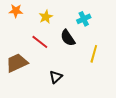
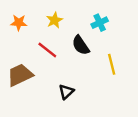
orange star: (16, 11) -> (19, 23), moved
yellow line: (94, 54) -> (112, 64), turned -30

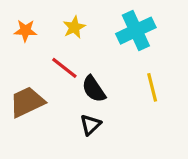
cyan cross: (100, 23) -> (136, 31), size x1.6
black semicircle: (81, 45) -> (94, 89), moved

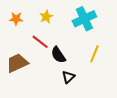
yellow line: (152, 87) -> (94, 54), turned 36
black triangle: (90, 125) -> (68, 77), moved

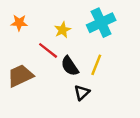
yellow star: (46, 17) -> (63, 30), moved
yellow line: (94, 54) -> (96, 65), moved

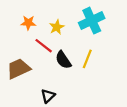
orange star: (19, 23) -> (28, 23), moved
black triangle: (82, 93) -> (48, 96), moved

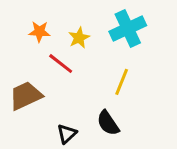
black semicircle: (63, 60) -> (108, 123), moved

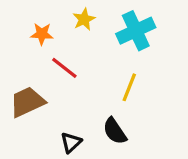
yellow star: (79, 38) -> (84, 19), moved

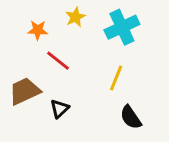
black semicircle: (115, 131) -> (131, 117), moved
black triangle: (71, 142) -> (59, 109), moved

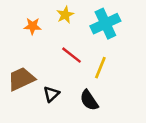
red line: (58, 61) -> (71, 55), moved
black semicircle: (131, 117) -> (89, 100), moved

